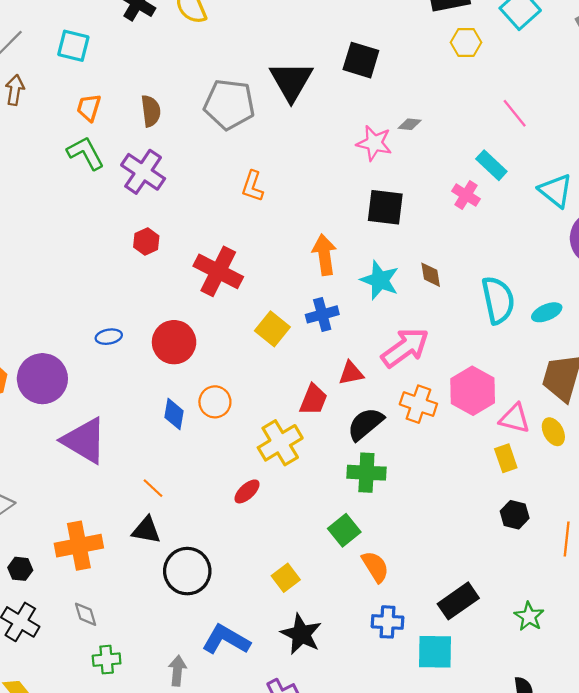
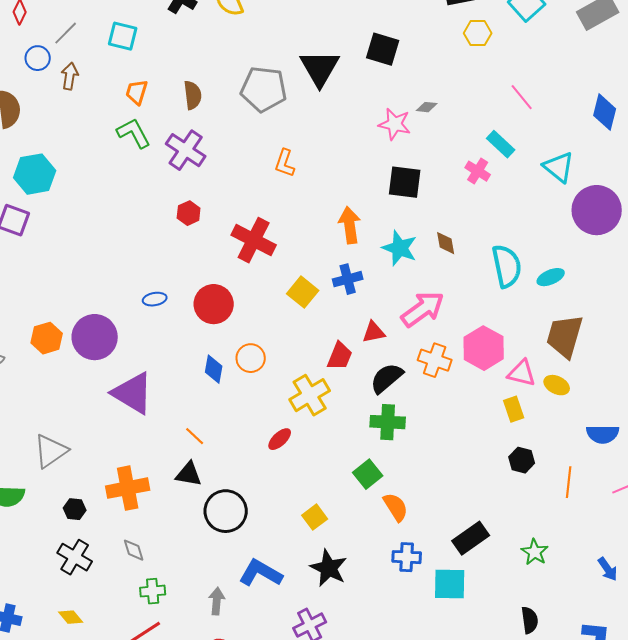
yellow ellipse: (553, 432) -> (557, 385), turned -35

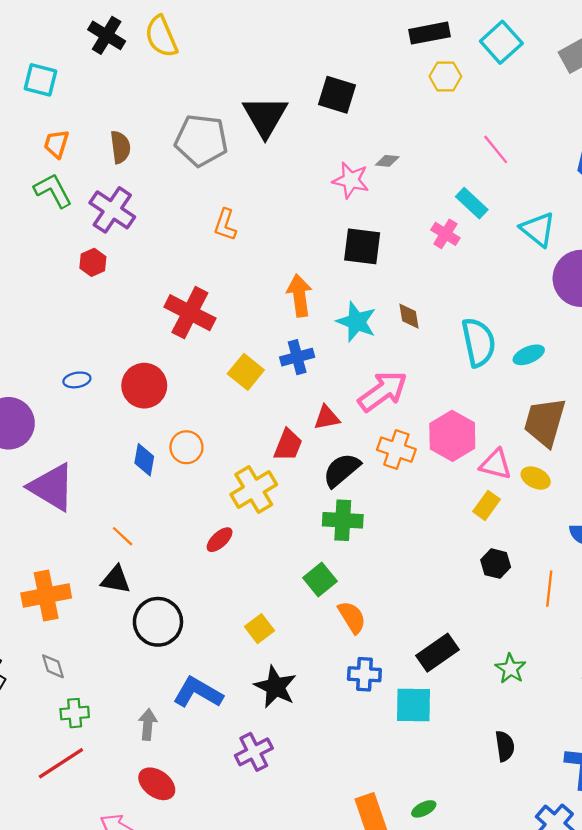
red hexagon: (189, 213) -> (93, 262), moved
yellow rectangle: (514, 409) -> (487, 505), turned 55

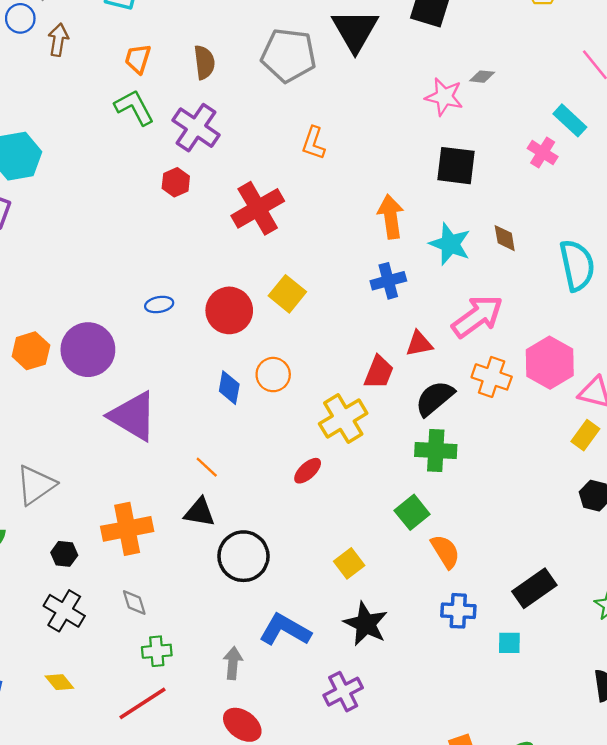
red cross: (190, 313) -> (258, 208), moved, turned 33
yellow square: (246, 372) -> (287, 294), moved
cyan square: (413, 705) -> (509, 643), size x0.6

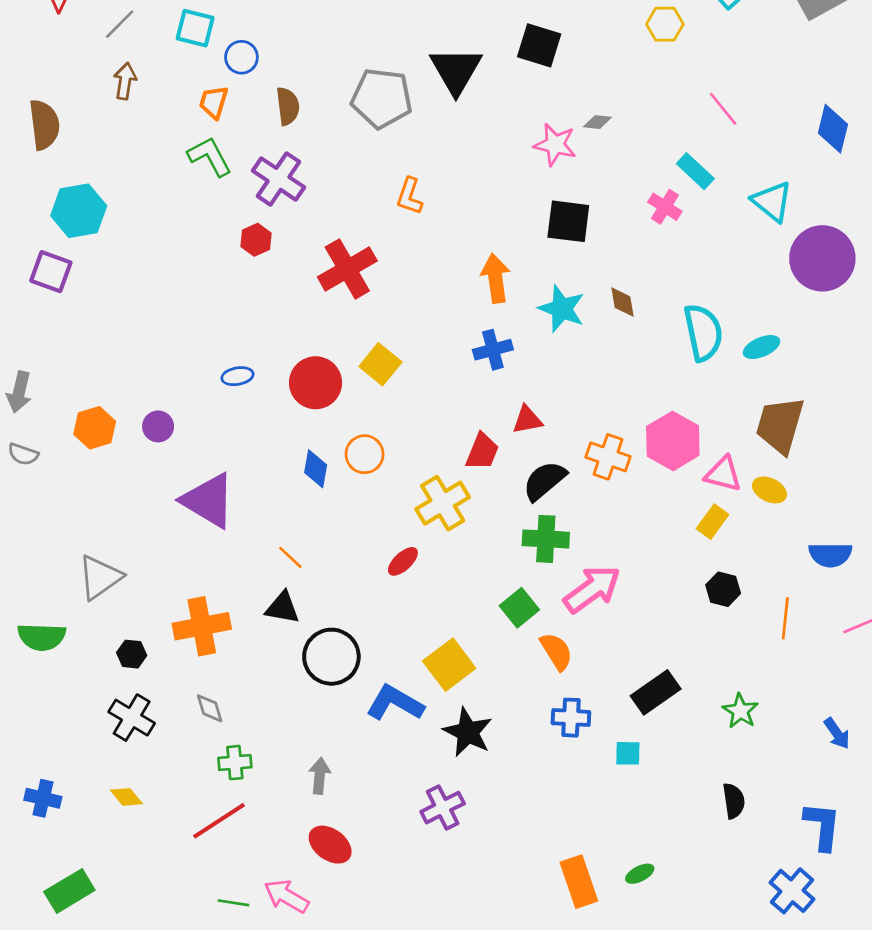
blue circle: (20, 18) -> (241, 57), moved
pink arrow: (477, 316) -> (592, 589), moved
purple circle: (88, 350) -> (158, 426), size x0.5
yellow square: (349, 563) -> (449, 665), size x1.5
blue L-shape: (285, 630) -> (395, 703), moved

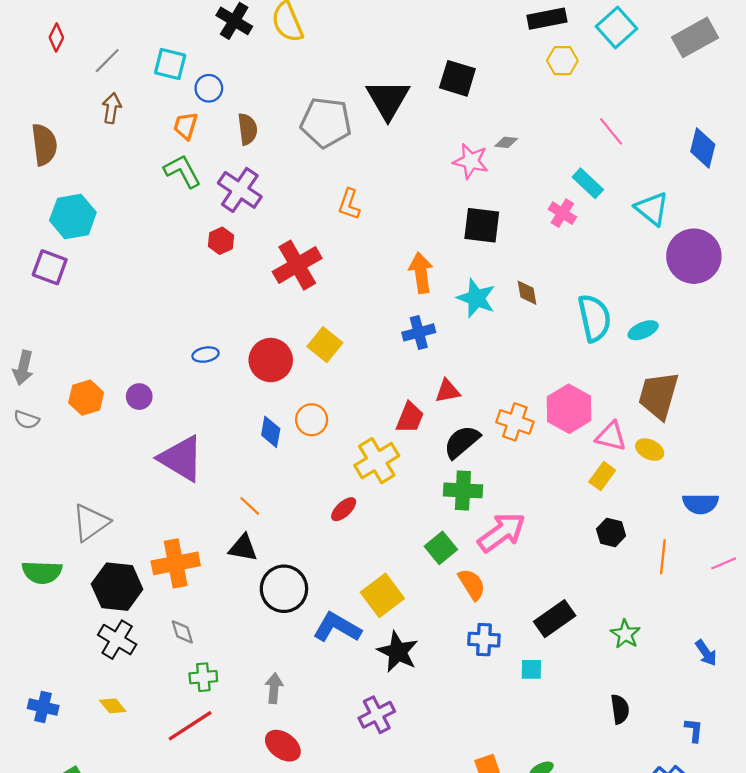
black hexagon: (132, 654) -> (117, 587), size x2.0
blue L-shape: (822, 826) -> (694, 730), size x0.6

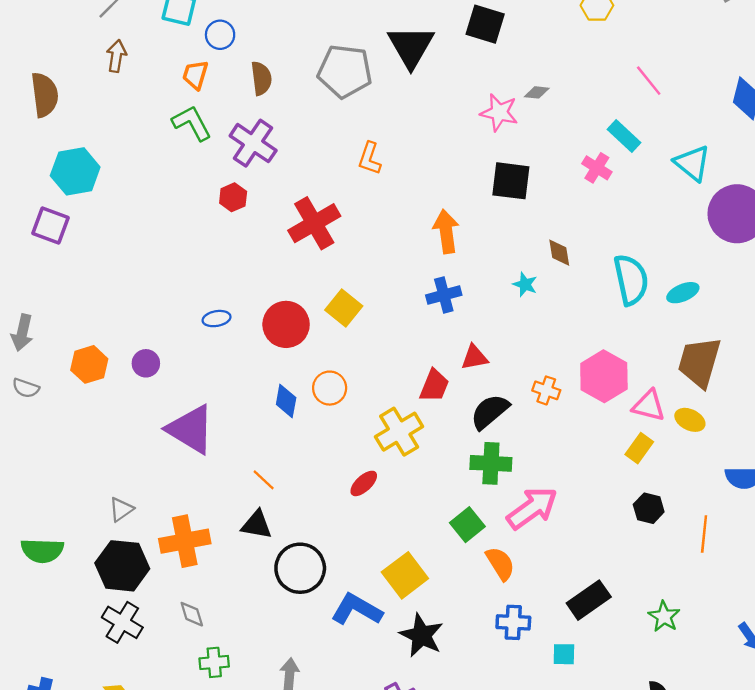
cyan star: (476, 298) -> (525, 284), moved, size x0.6
orange cross: (515, 422) -> (546, 390), size x0.7
gray triangle: (91, 522) -> (121, 509), moved, size x0.6

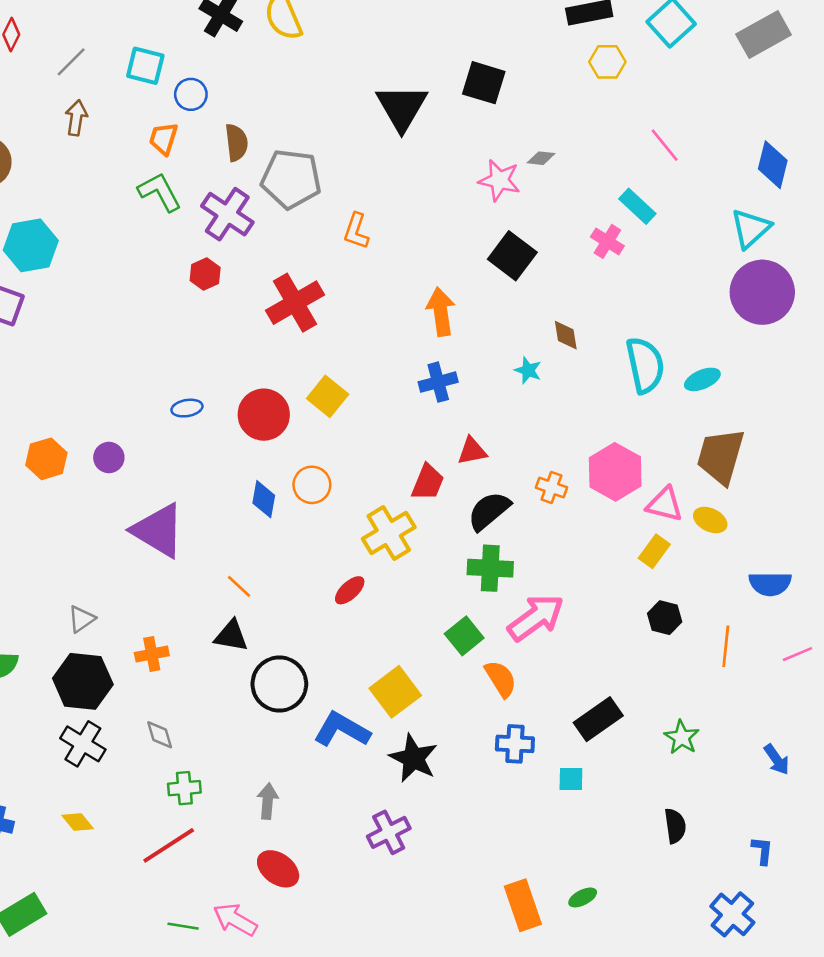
gray pentagon: (345, 71) -> (291, 179), moved
cyan triangle: (692, 163) -> (751, 228), moved, turned 39
black square: (511, 181) -> (512, 256), turned 30
orange cross: (185, 541) -> (152, 654), size x0.6

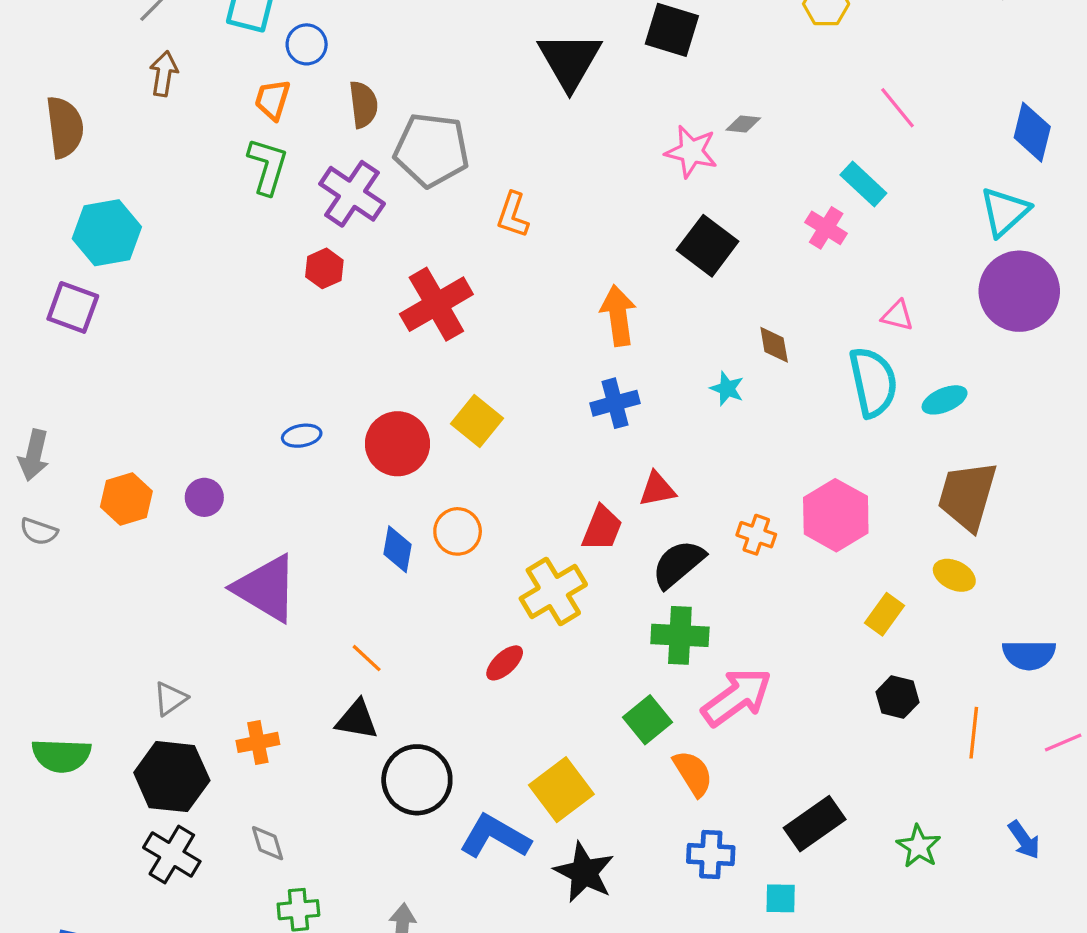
green L-shape: (160, 192) -> (268, 166), turned 45
pink triangle: (665, 504) -> (897, 316), moved, size x0.7
blue arrow: (777, 759) -> (1024, 840), moved

